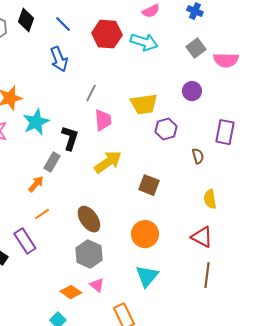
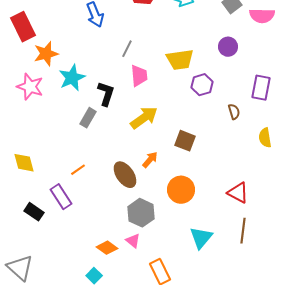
orange arrow: (36, 184) -> (150, 160), moved
yellow semicircle: (210, 199) -> (265, 138), moved
gray hexagon: (89, 254) -> (141, 213), moved
cyan triangle: (147, 276) -> (201, 238), moved

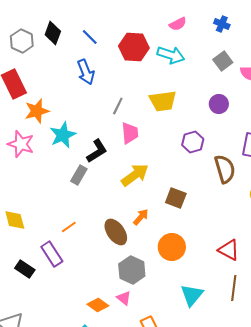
yellow trapezoid: (180, 60) -> (163, 101), moved
black L-shape: (106, 94) -> (97, 151), turned 40
brown semicircle: (234, 112) -> (225, 169), size x1.8

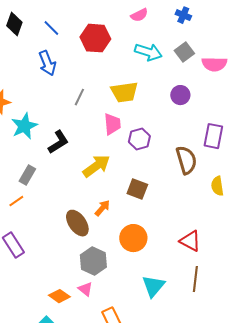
cyan arrow: (171, 55) -> (148, 52), moved
pink trapezoid: (130, 133) -> (112, 124), moved
purple hexagon: (193, 142) -> (139, 139), moved
gray rectangle: (79, 175) -> (27, 175), moved
orange line: (69, 227) -> (16, 201), moved

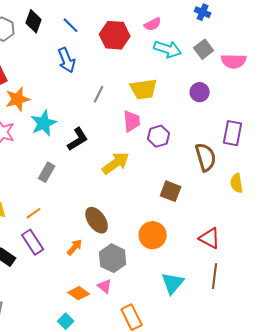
pink semicircle: (139, 15) -> (153, 24), moved
brown square: (137, 189) -> (171, 191), moved
orange line: (16, 201) -> (34, 213), moved
orange arrow: (102, 208) -> (75, 247), moved

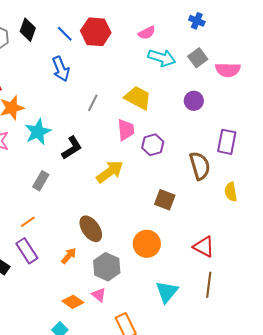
red hexagon: (115, 35) -> (96, 32), moved
yellow trapezoid: (144, 89) -> (138, 98), turned -144

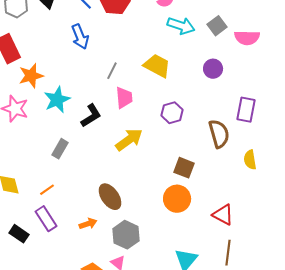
pink trapezoid: (126, 130) -> (124, 98), moved
orange circle: (147, 244) -> (177, 199), moved
orange arrow: (69, 256) -> (88, 224), turned 30

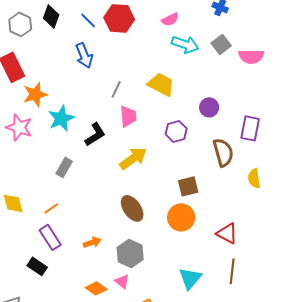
purple circle: (213, 69) -> (209, 107), moved
brown square: (184, 168) -> (188, 186), turned -35
brown ellipse: (110, 197) -> (132, 208), moved
black rectangle: (19, 234) -> (37, 266), moved

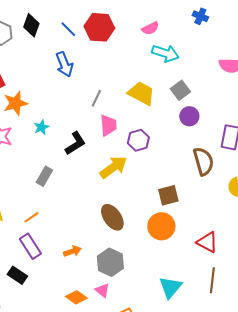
gray square: (221, 44) -> (180, 90), moved
cyan star: (61, 118) -> (41, 127), size x0.6
purple hexagon: (176, 131) -> (138, 140), moved

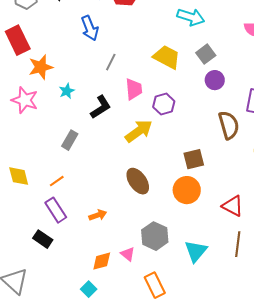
gray line: (96, 98) -> (111, 62), moved
gray hexagon: (110, 262) -> (155, 236), moved
orange diamond: (76, 297) -> (102, 261), turned -50

